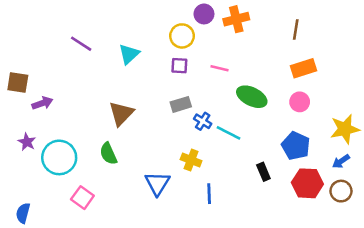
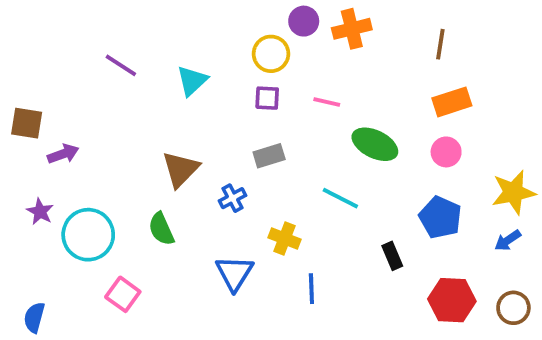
blue cross: (203, 121) -> (233, 198), moved, turned 30
red hexagon: (307, 183) -> (452, 300), moved
brown circle: (341, 191) -> (513, 308), moved

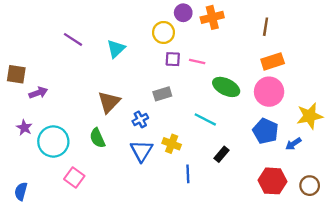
purple square: (267, 98) -> (173, 59), moved
pink circle: (446, 152) -> (269, 92), size x1.6
blue arrow: (508, 240) -> (293, 144), moved
black rectangle: (392, 256) -> (221, 154), moved, turned 63
blue triangle: (234, 273) -> (141, 151), moved

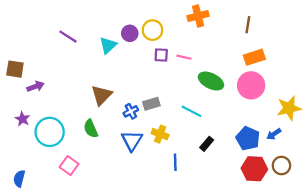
purple circle: (183, 13) -> (130, 33), moved
gray rectangle: (162, 94) -> (151, 104), moved
blue pentagon: (266, 131) -> (248, 138), moved
brown circle: (310, 186) -> (281, 166), moved

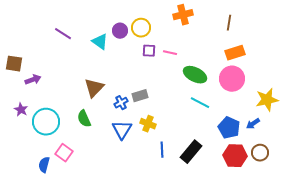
cyan triangle: (108, 45) -> (100, 42), turned -42
cyan line: (192, 111) -> (200, 103), moved
black rectangle: (207, 144) -> (191, 152), moved, size x1.6
blue semicircle: (19, 179) -> (44, 165), moved

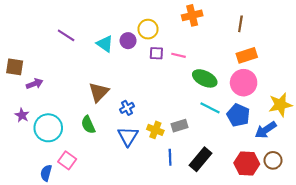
purple circle: (120, 31) -> (128, 41), moved
gray rectangle: (140, 96) -> (180, 126), moved
blue arrow: (253, 124) -> (266, 130), size x1.5
blue pentagon: (229, 128) -> (238, 115), moved

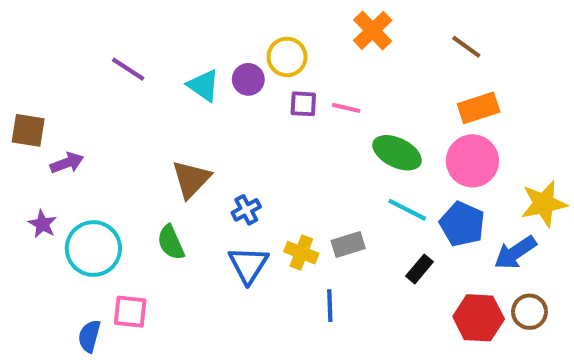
orange cross: (192, 15) -> (373, 30), turned -30
brown line: (240, 24) -> (466, 47), turned -63
black rectangle: (201, 159) -> (419, 269), moved, size x0.6
pink square: (67, 160) -> (130, 312), turned -30

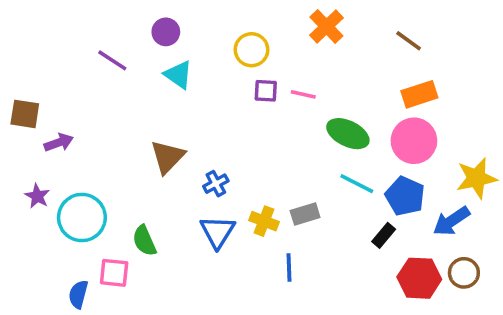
purple circle: (248, 79) -> (166, 32), moved
green semicircle: (171, 242) -> (144, 241), moved
black rectangle: (419, 269) -> (384, 235), moved

